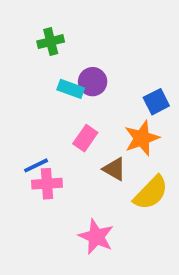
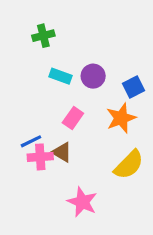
purple circle: (93, 82) -> (93, 76), moved
brown triangle: (114, 169) -> (62, 152), moved

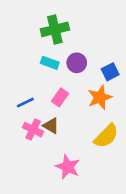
green cross: (43, 36) -> (55, 29), moved, size x1.5
blue line: (31, 141) -> (25, 103), moved
pink cross: (40, 157) -> (33, 130), turned 30

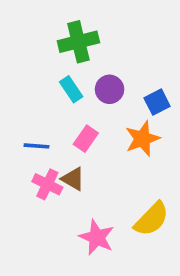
cyan rectangle: (50, 63) -> (71, 89), turned 36
blue line: (25, 103) -> (36, 146), turned 30
yellow semicircle: (106, 136) -> (152, 219), moved

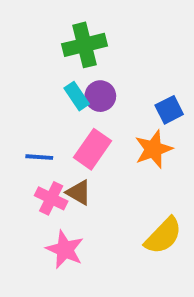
purple circle: (110, 89) -> (100, 96), moved
pink rectangle: (86, 139) -> (92, 149), size x1.4
pink star: (97, 237) -> (65, 250), moved

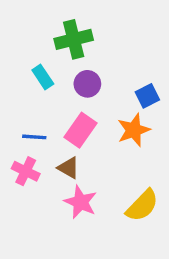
cyan rectangle: (77, 96) -> (43, 77), moved
pink cross: (51, 198) -> (26, 171), moved
pink star: (65, 250) -> (81, 202), moved

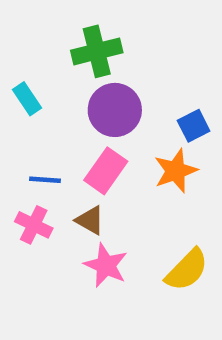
cyan rectangle: (43, 77) -> (27, 99), moved
purple circle: (87, 84) -> (115, 110), size x1.5

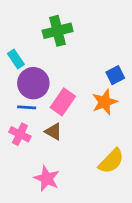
purple circle: (115, 110) -> (33, 83), moved
pink star: (106, 265) -> (47, 178), moved

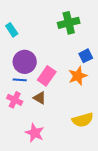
green cross: (58, 31) -> (69, 23), moved
cyan rectangle: (16, 59) -> (12, 30), moved
yellow semicircle: (111, 161) -> (83, 120), turned 30

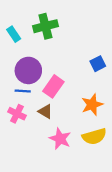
green cross: (69, 23) -> (45, 26), moved
orange star: (78, 76) -> (92, 105), moved
pink star: (35, 133) -> (60, 139), moved

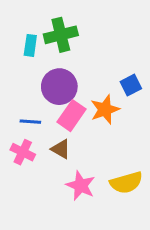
cyan rectangle: (14, 34) -> (30, 45), moved, turned 42
purple circle: (28, 70) -> (59, 87), moved
orange star: (92, 105) -> (105, 109), moved

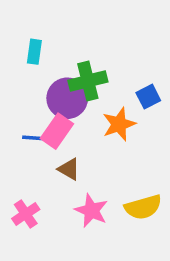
green cross: (61, 35) -> (88, 81), moved
pink rectangle: (71, 116) -> (57, 131), moved
pink cross: (23, 152) -> (26, 214), moved, turned 30

